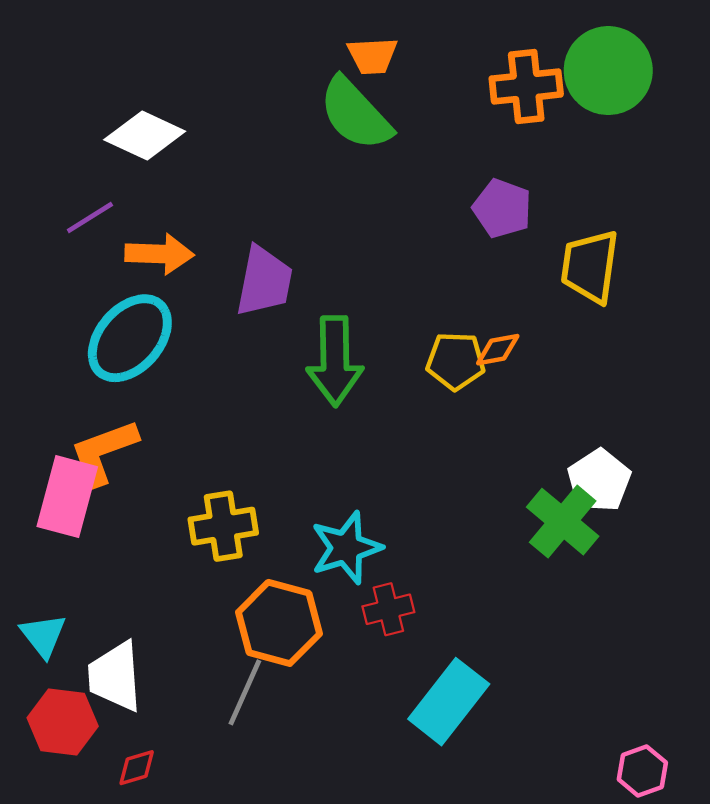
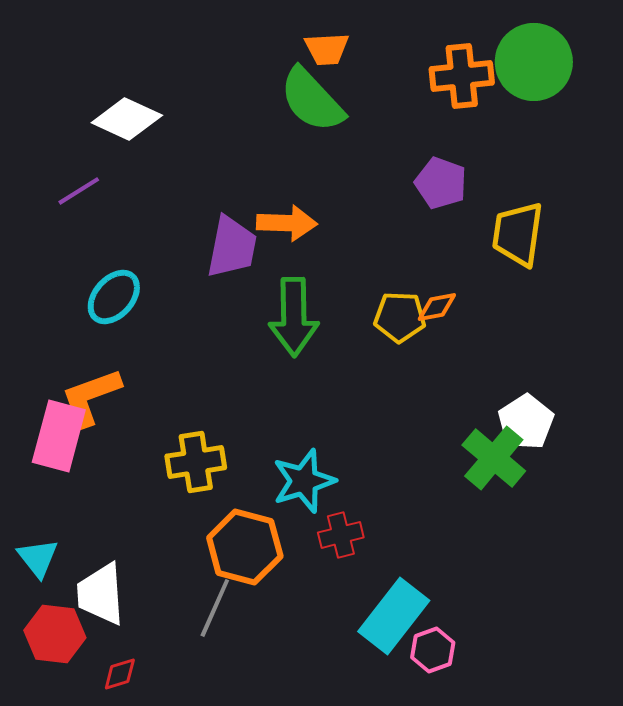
orange arrow: (159, 254) -> (287, 223), moved
cyan ellipse: (130, 338) -> (114, 297), size x0.7
pink hexagon: (642, 771) -> (433, 650), moved

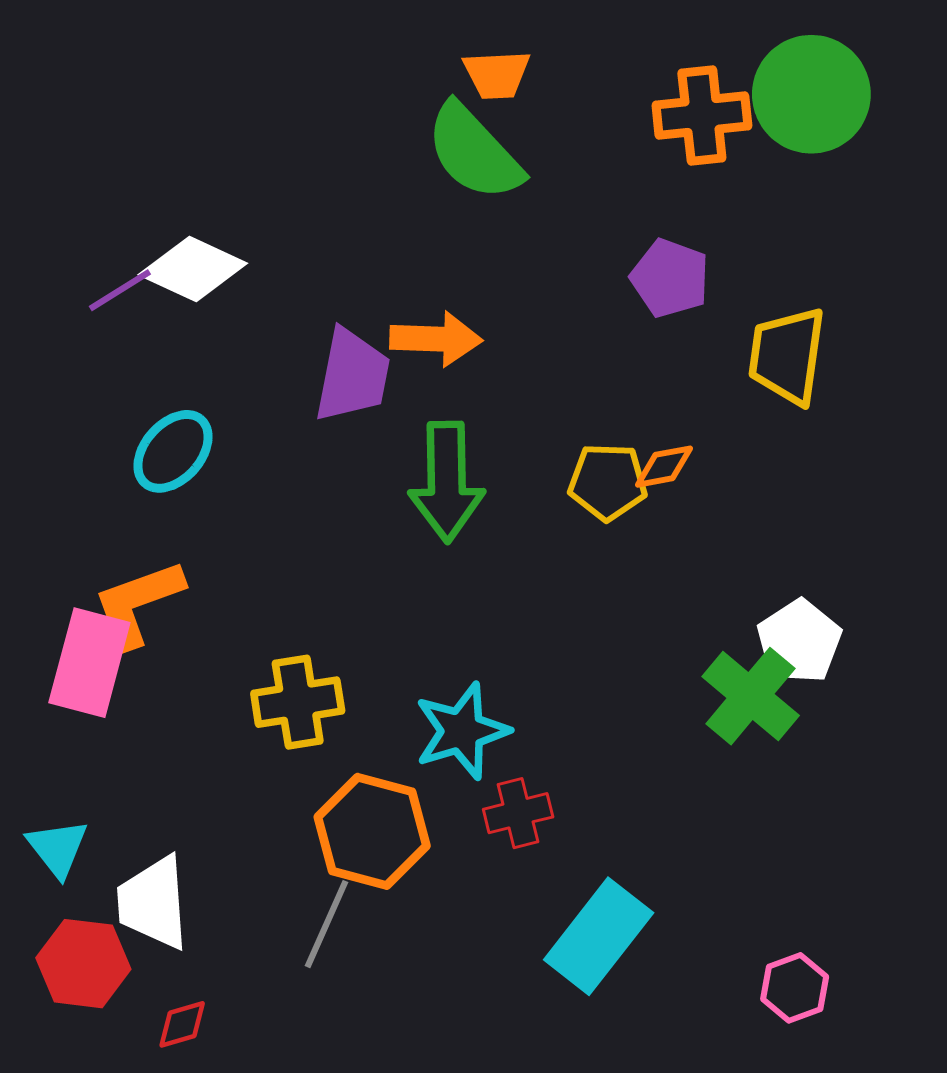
white diamond: (127, 119) -> (193, 269), moved
pink hexagon: (433, 650) -> (795, 988), moved

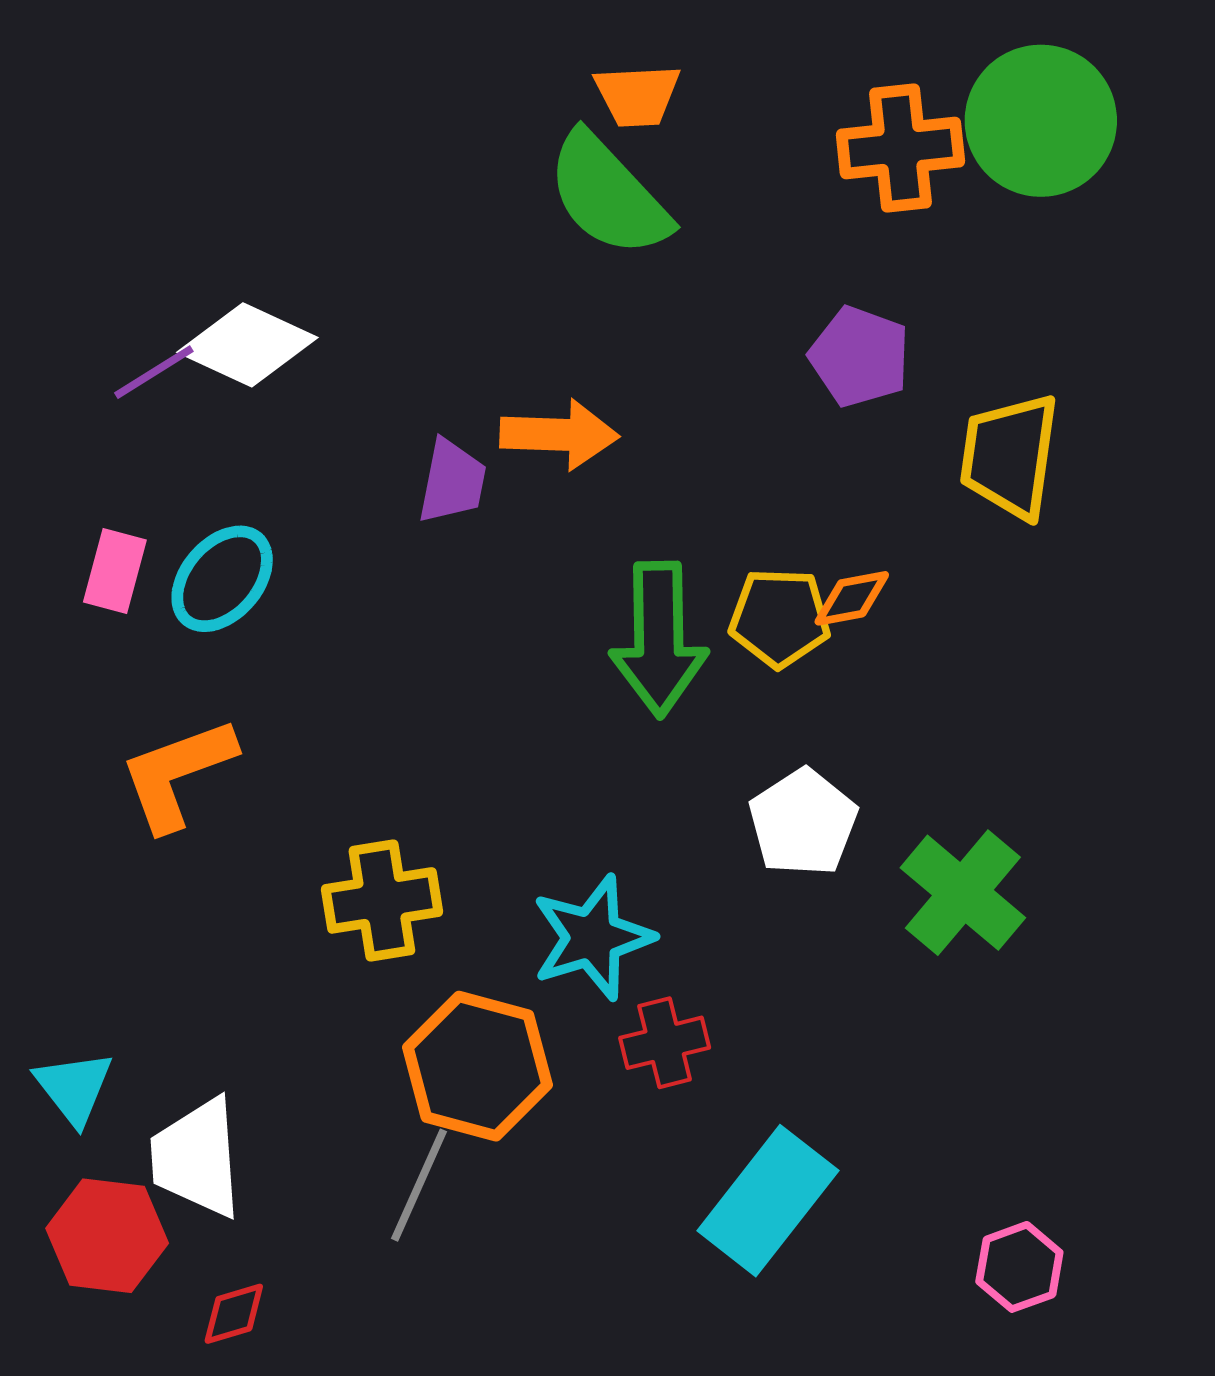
purple trapezoid: (352, 375) -> (452, 481), size x0.7
green arrow: (447, 482) -> (659, 639), moved
white pentagon: (799, 641) -> (803, 822), moved
pink rectangle: (89, 663) -> (115, 571), moved, size x0.6

